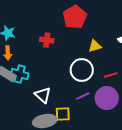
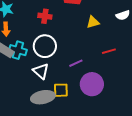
white circle: (82, 70) -> (45, 46), moved
purple line: (83, 96) -> (76, 63), moved
purple circle: (107, 98) -> (92, 84), moved

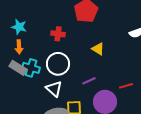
yellow triangle: (93, 22) -> (98, 49), moved, turned 48
red line: (109, 51) -> (126, 86), moved

